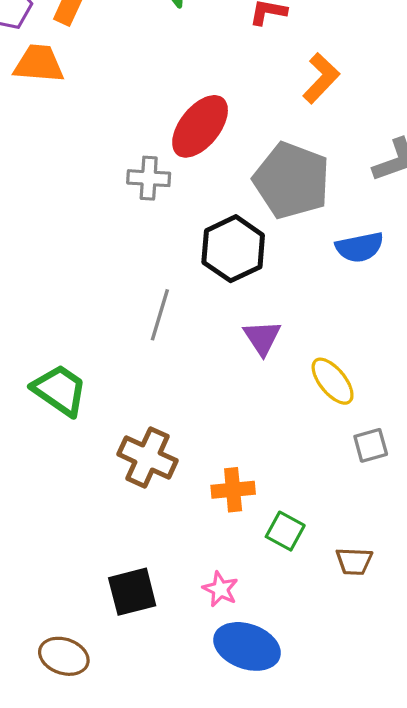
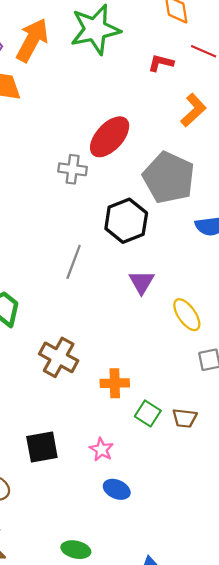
brown trapezoid: (354, 561) -> (185, 418), moved
blue ellipse: (247, 646) -> (117, 489), size x0.6

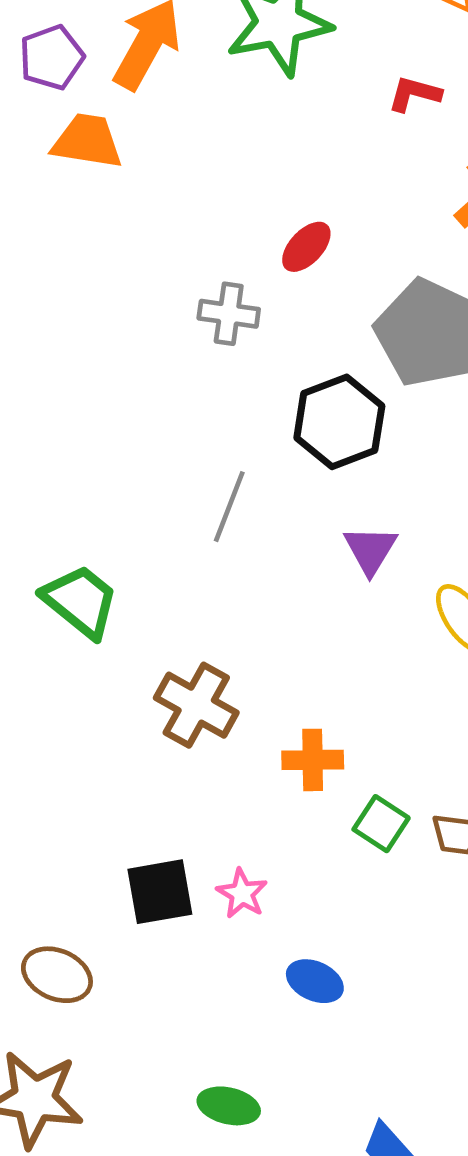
red ellipse: (110, 137) -> (306, 247), size x0.6
pink star: (101, 449) -> (242, 893), moved

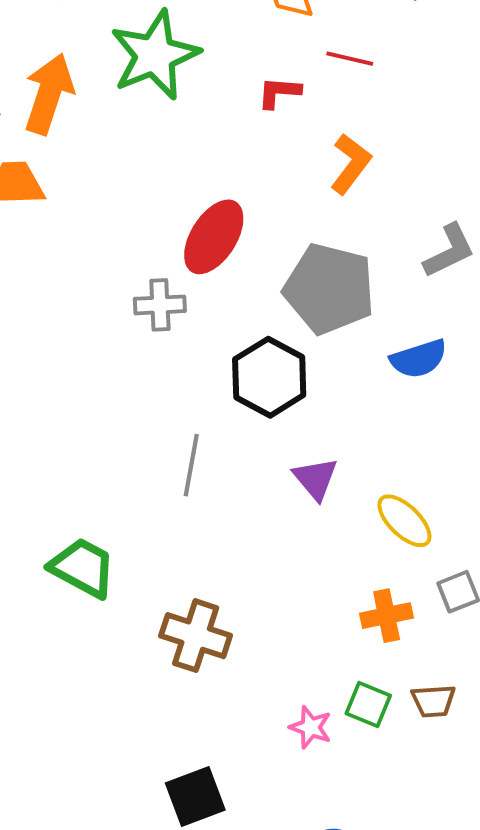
red ellipse: (306, 247) -> (214, 237), size x1.6
orange cross: (313, 760) -> (387, 616), moved
pink star: (242, 893) -> (311, 727), moved

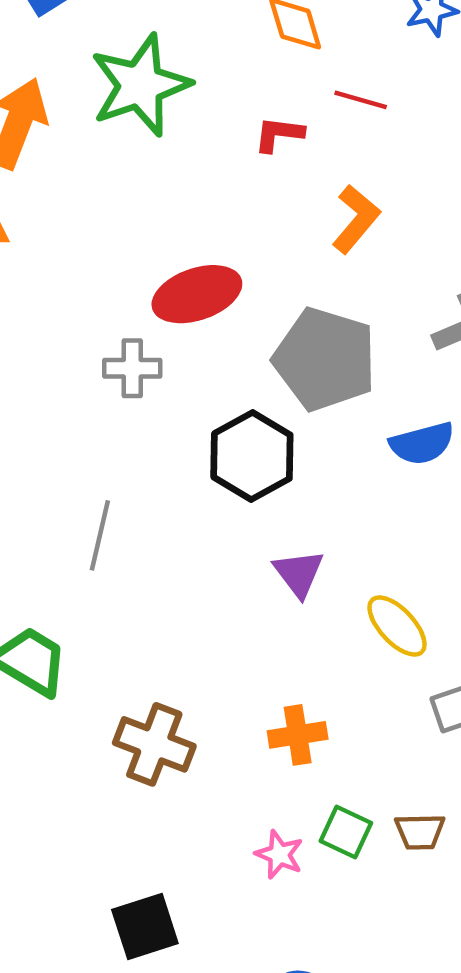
red ellipse: (214, 237) -> (197, 294), turned 36
gray line: (191, 465) -> (100, 535), moved
orange cross: (387, 616) -> (298, 735), moved

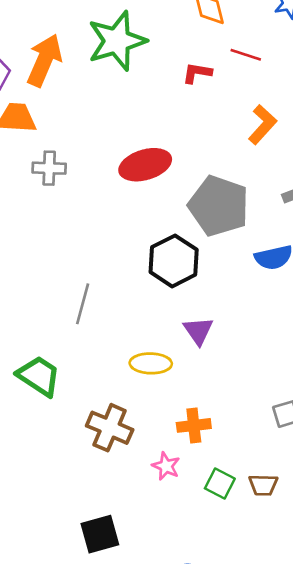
orange L-shape: (356, 219) -> (262, 125), moved
gray cross: (132, 368) -> (49, 168), moved
yellow ellipse: (397, 626) -> (151, 363), moved, turned -48
pink star: (279, 854) -> (166, 466), moved

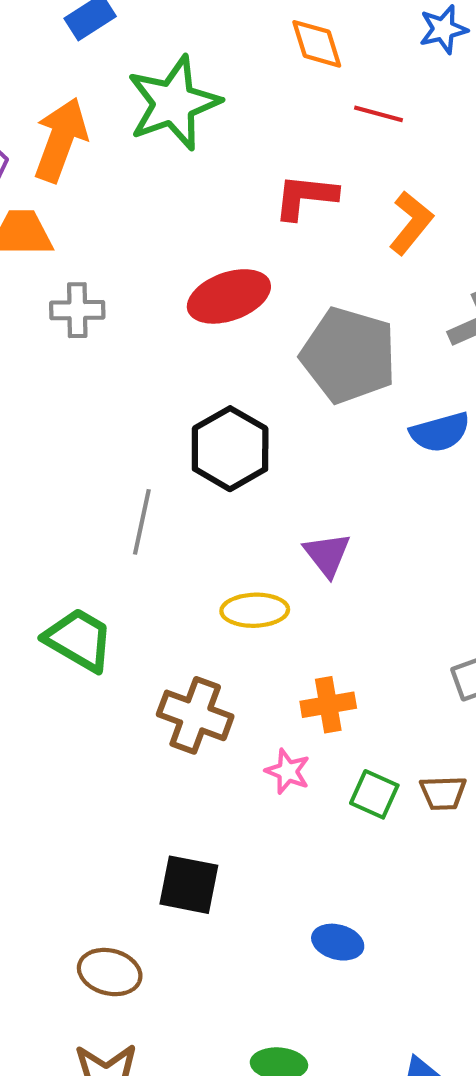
red L-shape: (197, 73) -> (305, 197), moved, size x1.4
black hexagon: (174, 261) -> (230, 449), moved
black square: (100, 534) -> (189, 885), turned 30

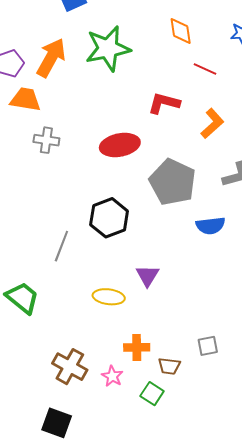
brown cross: (195, 715) -> (70, 367), moved
brown trapezoid: (443, 793) -> (169, 366), moved

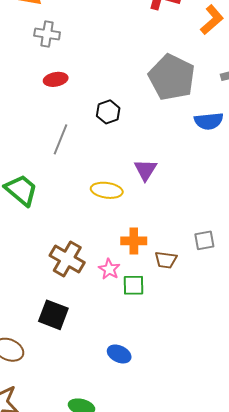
red ellipse: (120, 145) -> (56, 79), moved, size x0.6
black hexagon: (109, 218) -> (108, 112), size x0.6
green square: (152, 394) -> (133, 285), moved, turned -35

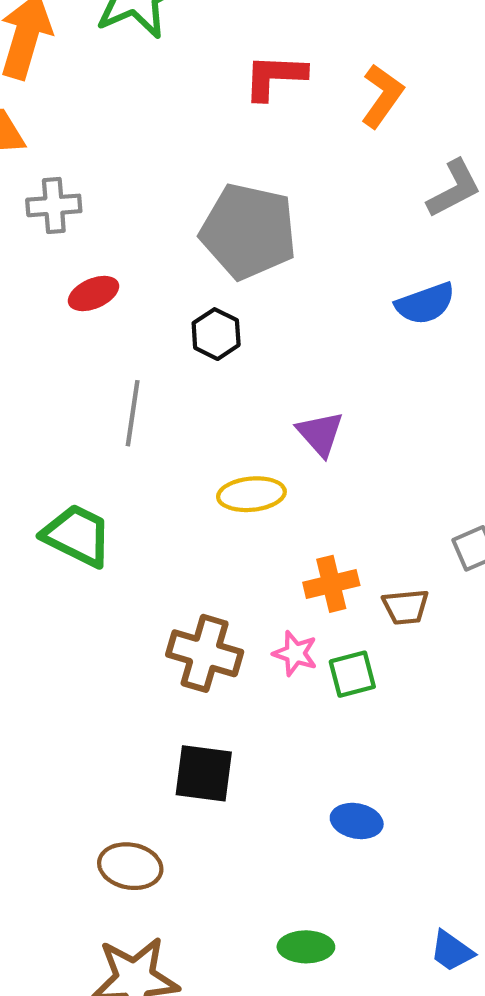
gray pentagon: (172, 77) -> (248, 231), moved

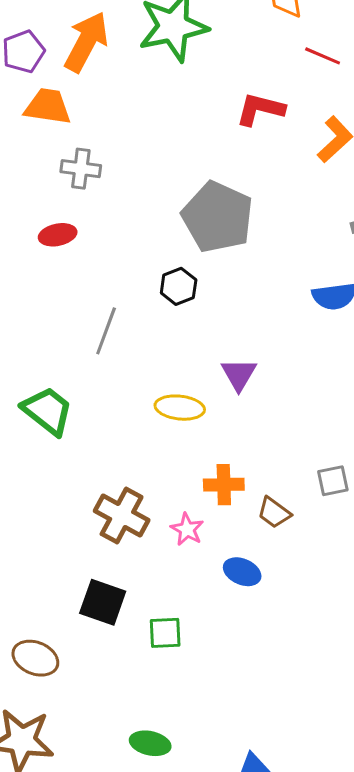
red ellipse: (93, 293) -> (58, 235), moved
brown trapezoid: (406, 607) -> (274, 513), turned 30
green square: (352, 674) -> (165, 633), moved
blue ellipse: (357, 821) -> (242, 572), moved

